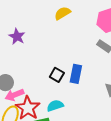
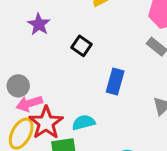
black square: (57, 75) -> (82, 46), moved

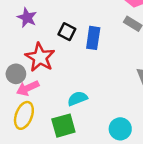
blue rectangle: (115, 81) -> (93, 38), moved
red star: (46, 123) -> (40, 57), moved

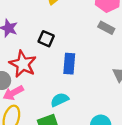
blue rectangle: (93, 38) -> (69, 64), moved

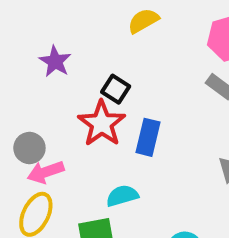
red star: (23, 64) -> (102, 123), moved

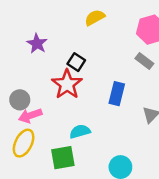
blue rectangle: (148, 137) -> (117, 94), moved

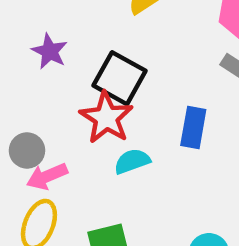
black square: (76, 62) -> (119, 78), size x1.6
cyan semicircle: (80, 132) -> (132, 161), moved

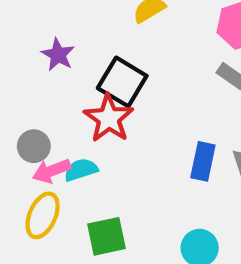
blue rectangle: (193, 128) -> (203, 161), moved
cyan semicircle: (132, 161) -> (81, 170), moved

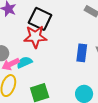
red star: (109, 118) -> (35, 37), turned -30

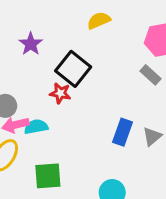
red star: (35, 37) -> (60, 93), size x0.6

